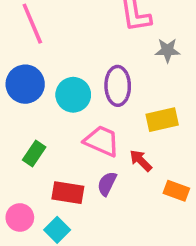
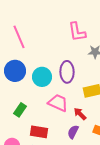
purple semicircle: (107, 184) -> (73, 132), moved

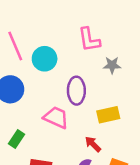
cyan circle: (42, 77) -> (45, 59), moved
pink trapezoid: (58, 103) -> (56, 117), moved

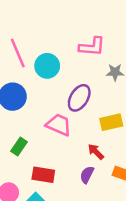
pink L-shape: (89, 40) -> (92, 47), turned -76
purple ellipse: (76, 91) -> (79, 98), turned 32

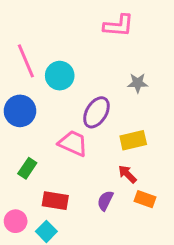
pink L-shape: (92, 47) -> (119, 26), moved
red arrow: (96, 152) -> (127, 174), moved

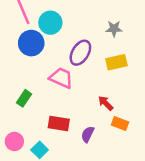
blue circle: (20, 111) -> (31, 43), moved
yellow rectangle: (133, 140) -> (116, 62), moved
red rectangle: (55, 201) -> (59, 123), moved
purple semicircle: (105, 201) -> (88, 134), moved

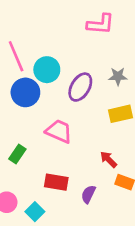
purple ellipse: (80, 53) -> (80, 87), moved

